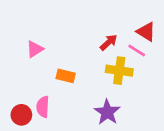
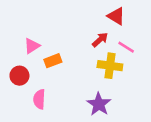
red triangle: (146, 32) -> (116, 16), moved
orange rectangle: (66, 76) -> (53, 61), moved, turned -35
red circle: (21, 115) -> (19, 76), moved

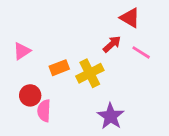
pink triangle: (32, 46) -> (22, 51), moved
yellow cross: (110, 66) -> (90, 73), moved, turned -35
red circle: (19, 76) -> (30, 95), moved

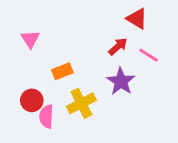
pink triangle: (22, 51) -> (30, 39), moved, turned -30
yellow cross: (90, 73) -> (81, 103), moved
purple star: (111, 116) -> (121, 81), moved

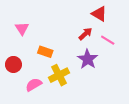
orange rectangle: (62, 71) -> (45, 52), turned 40
red circle: (32, 100) -> (13, 64), moved
pink semicircle: (46, 116) -> (34, 85), turned 56

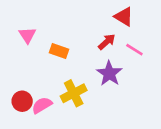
orange rectangle: (45, 52) -> (59, 51), moved
red circle: (13, 64) -> (22, 101), moved

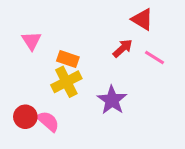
purple star: (109, 73) -> (112, 100), moved
yellow cross: (74, 93) -> (66, 82), moved
pink semicircle: (42, 105) -> (48, 121), turned 72

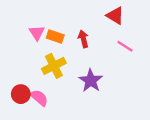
pink triangle: (31, 41) -> (37, 33), moved
red arrow: (123, 48) -> (83, 39), moved, turned -63
orange rectangle: (68, 59) -> (55, 36), moved

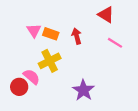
purple star: (91, 81) -> (83, 90), moved
pink semicircle: (39, 98) -> (32, 77), moved

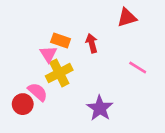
red triangle: (106, 15) -> (127, 18), turned -48
pink triangle: (34, 30) -> (48, 54), moved
pink line: (115, 43) -> (138, 68), moved

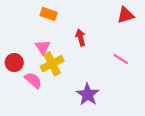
red triangle: (127, 18) -> (126, 15), moved
orange rectangle: (61, 41) -> (49, 14), moved
red circle: (23, 104) -> (14, 62), moved

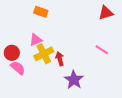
red arrow: (81, 38) -> (60, 59), moved
pink triangle: (43, 47) -> (36, 40), turned 40
pink semicircle: (33, 80) -> (18, 68), moved

